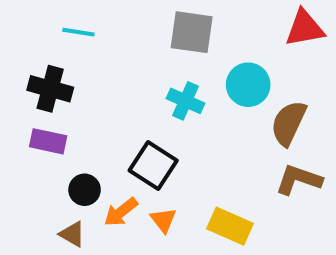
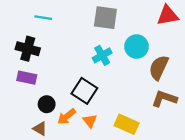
cyan cross: (186, 101) -> (102, 55), turned 36

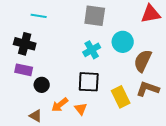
black square: (84, 91) -> (89, 82), moved, turned -30
black circle: (47, 104) -> (42, 85), moved
yellow rectangle: (127, 124) -> (121, 97), moved, turned 40

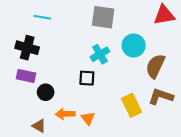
black square: (89, 82) -> (87, 78), moved, size x0.7
orange arrow: (60, 105) -> (65, 114), turned 36

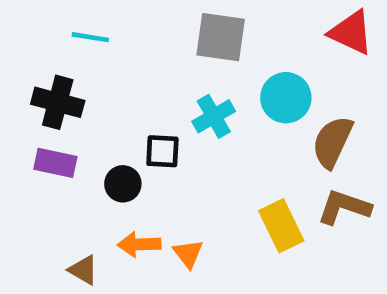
red triangle: (164, 15) -> (351, 32), turned 35
black square: (87, 78) -> (162, 151), moved
black circle: (46, 92) -> (123, 184), moved

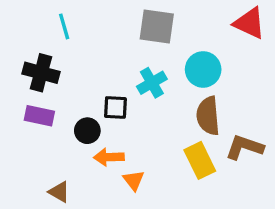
cyan line: (90, 37) -> (64, 26), turned 65
brown semicircle: (332, 142) -> (208, 116), moved, turned -30
orange arrow: (139, 244) -> (109, 157), moved

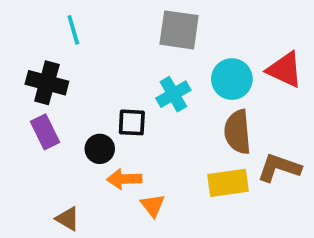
red triangle: (249, 23) -> (285, 70), moved
purple rectangle: (39, 116) -> (45, 132), turned 52
yellow rectangle: (200, 160) -> (228, 183), turned -72

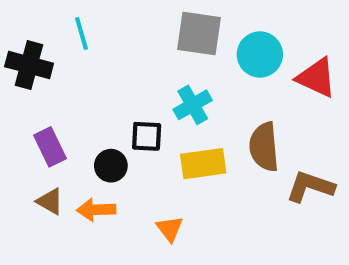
cyan circle: (232, 79) -> (260, 54), moved
black cross: (47, 83) -> (29, 65), moved
orange arrow: (124, 179) -> (96, 210), moved
yellow rectangle: (228, 183) -> (203, 164), moved
brown triangle: (68, 219) -> (50, 201), moved

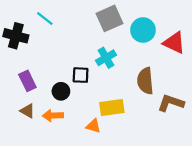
cyan line: (81, 34) -> (45, 18), turned -36
gray square: (199, 34) -> (109, 18), turned -32
yellow rectangle: (203, 164) -> (112, 107), moved
orange triangle: (170, 229) -> (93, 126), turned -35

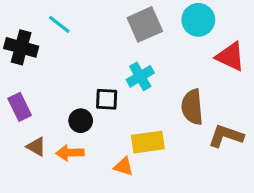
cyan circle: (143, 30) -> (198, 20), moved
purple rectangle: (27, 81) -> (20, 107), moved

